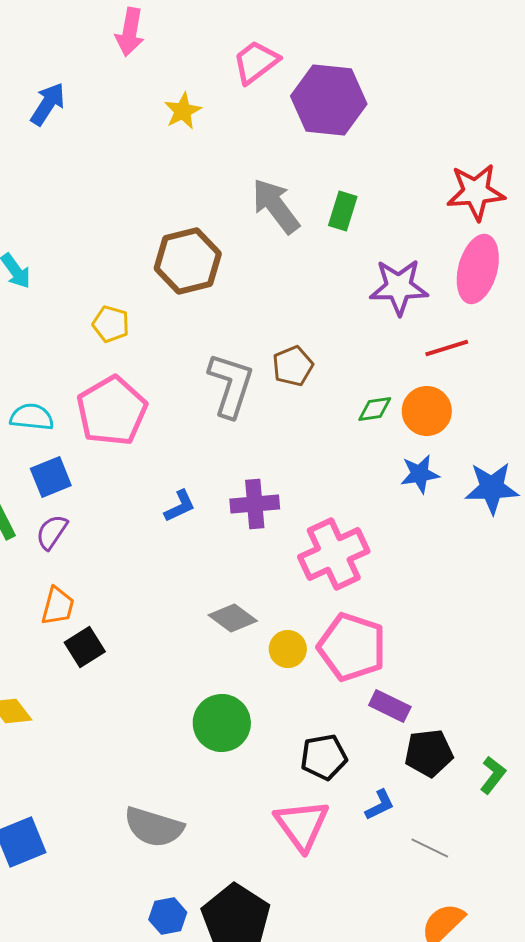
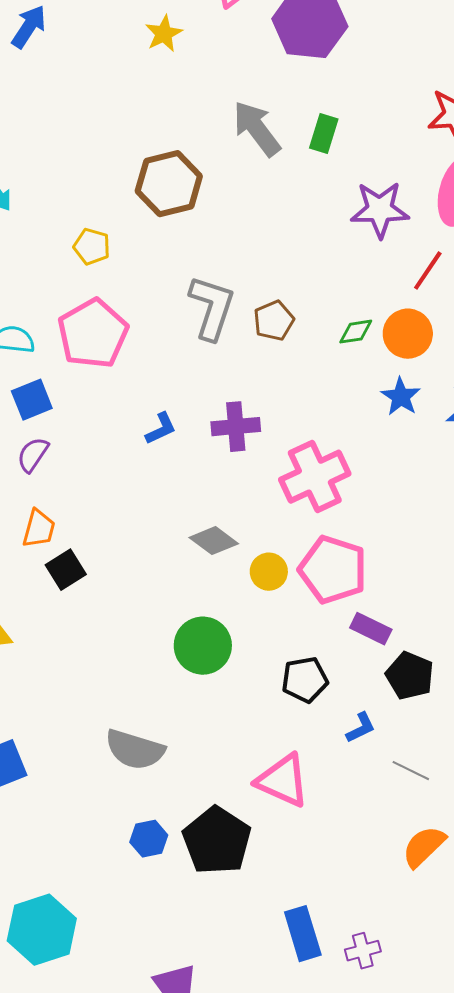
red line: (447, 348) -> (428, 271), turned -39
brown pentagon: (293, 366) -> (274, 321), moved
blue star: (420, 474) -> (401, 397), turned -30
black pentagon: (429, 753) -> (410, 676), turned 30
pink triangle: (302, 825) -> (283, 781), moved, turned -30

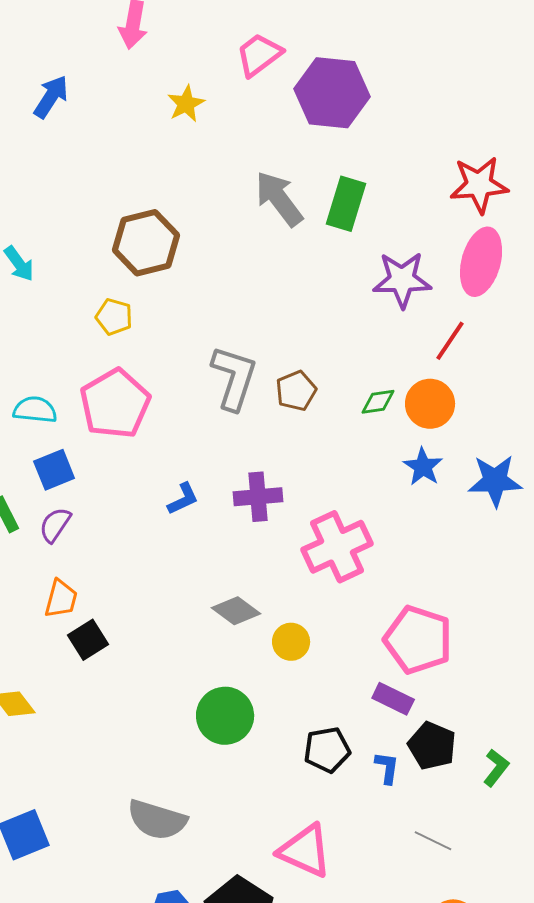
green rectangle: (324, 134) -> (346, 204), size x1.4
brown hexagon: (169, 184) -> (146, 243), moved
pink pentagon: (333, 570) -> (418, 640), moved
blue L-shape: (361, 728) -> (387, 768), moved, turned -56

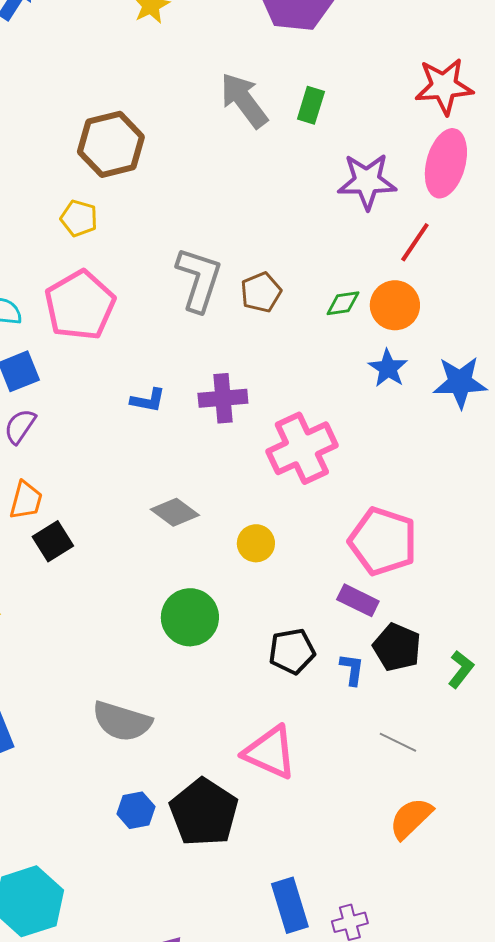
green rectangle: (346, 204) -> (311, 105), size x0.7
blue L-shape: (183, 499) -> (148, 400), turned 36
gray diamond: (236, 611) -> (175, 512), moved

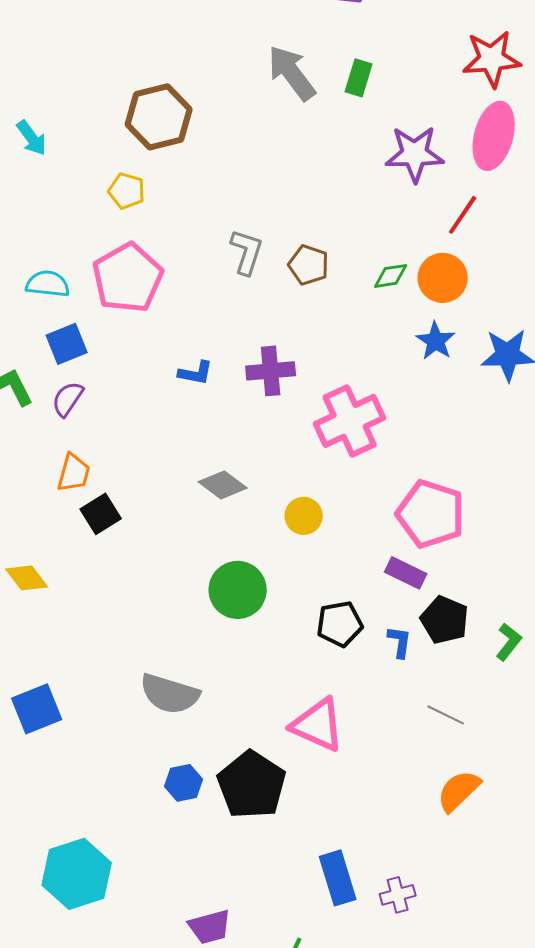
gray L-shape: (199, 279) -> (247, 252), size x0.7
brown pentagon: (261, 292) -> (309, 265), turned -30

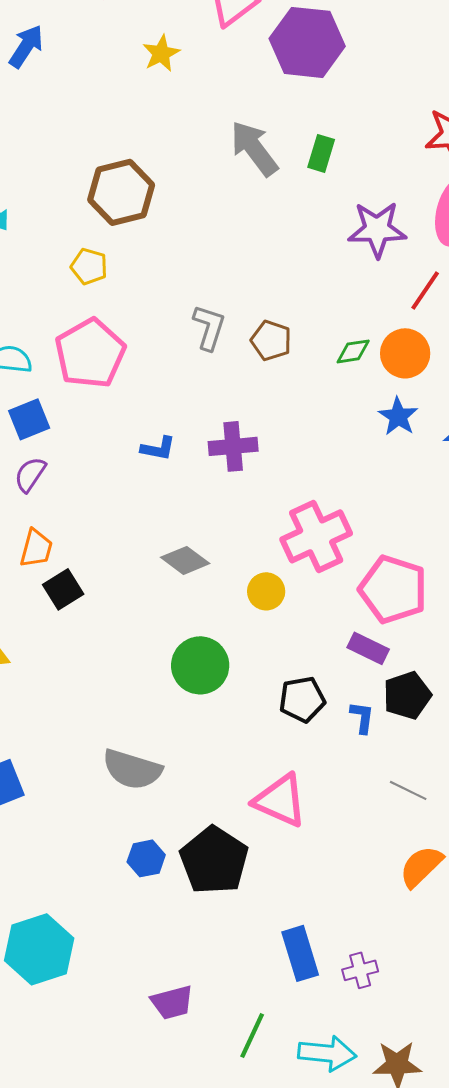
pink cross: (350, 421) -> (316, 536), moved
black pentagon: (445, 620) -> (407, 695), turned 30

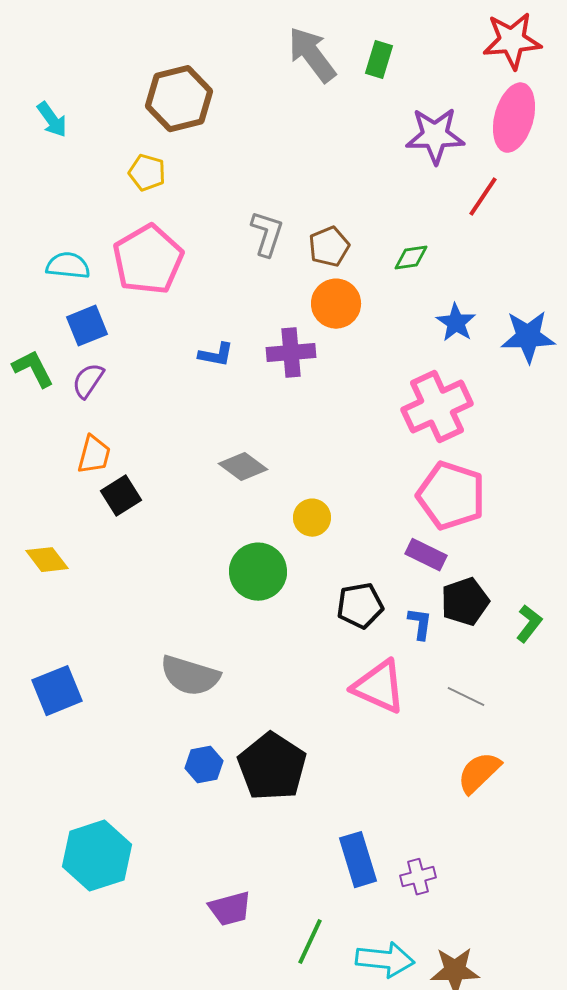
brown pentagon: (271, 340) -> (329, 247), turned 30
orange circle: (405, 353) -> (336, 304), moved
pink cross: (316, 536) -> (437, 407), moved
yellow circle: (266, 591) -> (312, 518), moved
pink triangle: (280, 800) -> (379, 687), moved

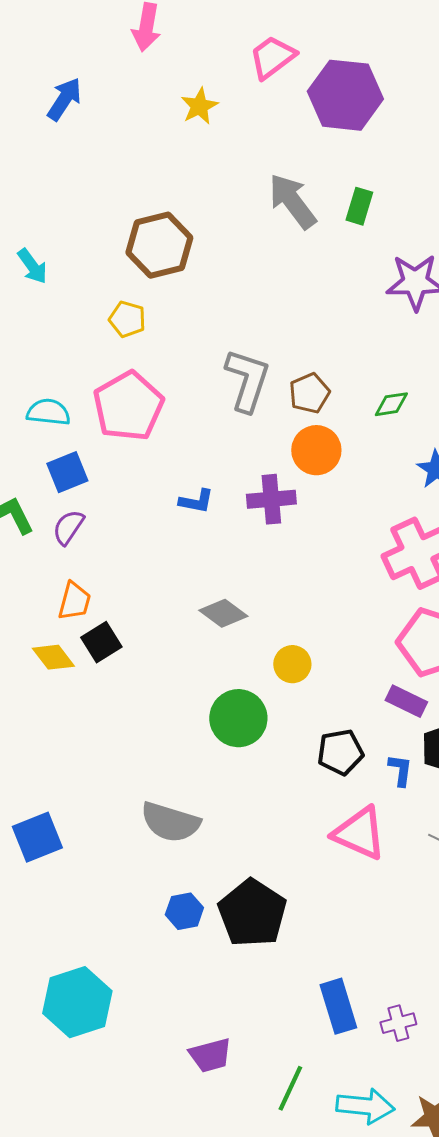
gray L-shape: (267, 234) -> (247, 380), size x1.4
yellow diamond: (47, 560) -> (53, 657), moved

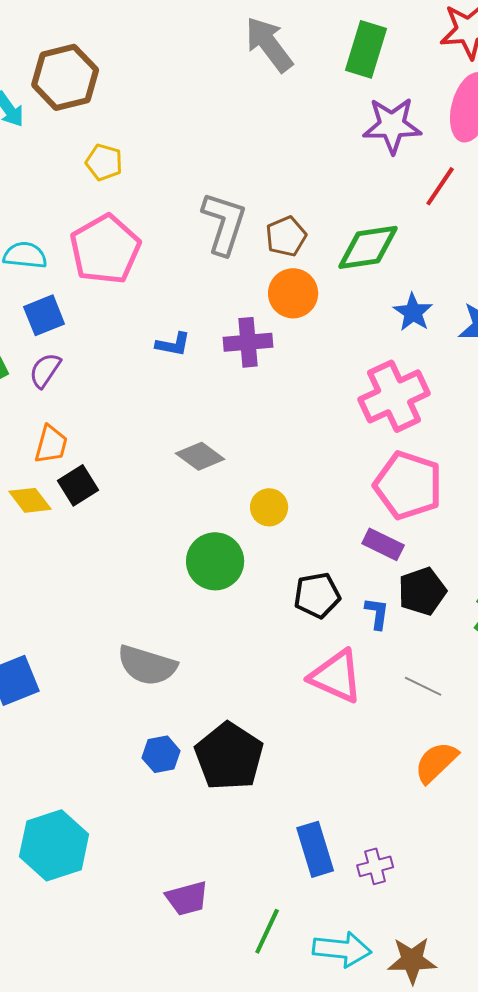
green rectangle: (359, 206) -> (366, 49), moved, size x1.5
brown hexagon: (159, 245) -> (65, 77), moved
green diamond: (391, 404) -> (368, 247), size x1.8

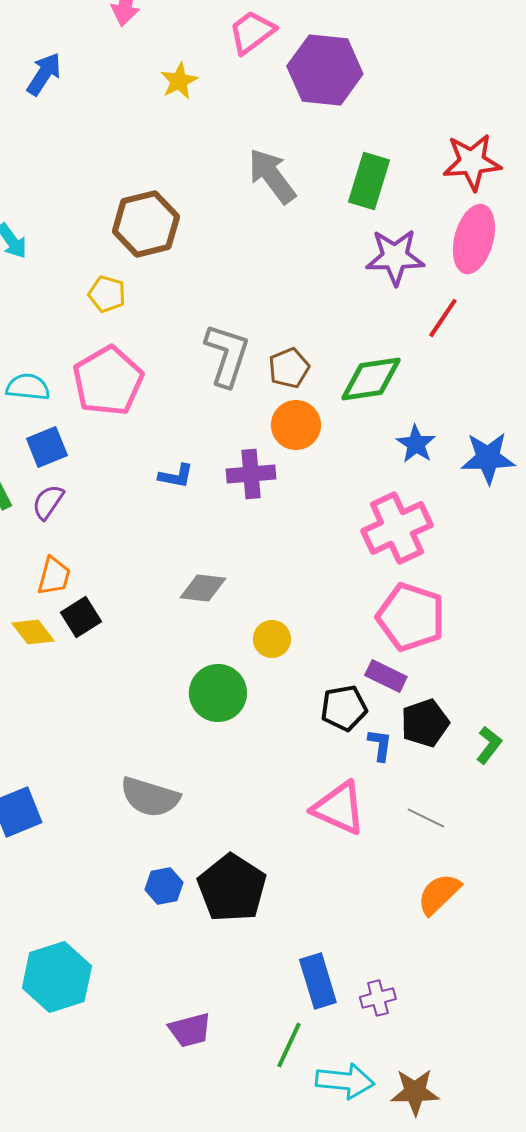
brown hexagon: (65, 77) -> (146, 224), moved
gray diamond: (200, 456) -> (203, 588), turned -30
black pentagon: (317, 595) -> (344, 708), moved
green line: (267, 931) -> (289, 1045), moved

